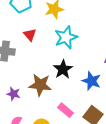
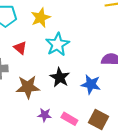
brown star: (40, 85) -> (28, 87), moved
purple star: (13, 94) -> (45, 115), moved

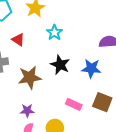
cyan star: (57, 44) -> (54, 33), size x0.7
purple star: (45, 115) -> (27, 111), moved

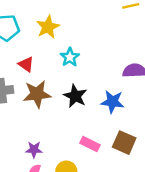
brown star: (30, 77) -> (37, 94), moved

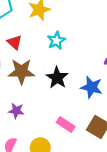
purple star: (34, 150) -> (16, 111), moved

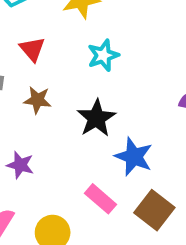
brown star: (21, 72) -> (37, 100), size x0.6
blue star: (92, 87) -> (134, 157), moved

